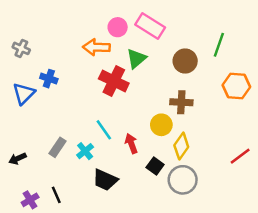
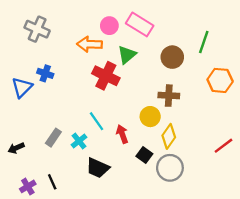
gray cross: (21, 48) -> (37, 29), moved, size x1.5

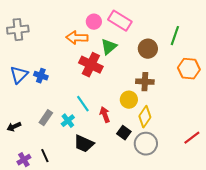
gray cross: (37, 29) -> (18, 30), moved, turned -30
blue cross: (45, 73) -> (41, 76), moved
red line: (224, 146) -> (192, 138), moved

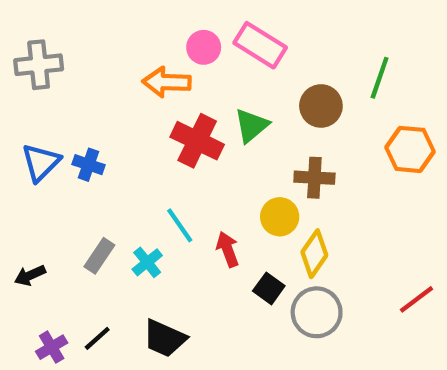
green triangle: (109, 47) -> (251, 126), moved
black trapezoid: (84, 144) -> (165, 338), moved
black line: (45, 156) -> (97, 338), turned 72

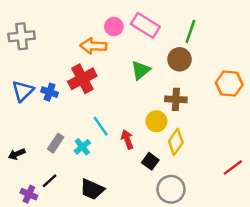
green line: (380, 78) -> (190, 31), moved
red cross: (197, 141) -> (82, 79), moved, turned 36
gray circle: (317, 312) -> (171, 189), moved
black line: (97, 338) -> (50, 181), moved
purple cross: (52, 347) -> (29, 194), turned -35

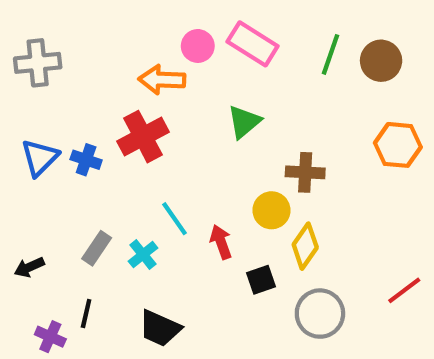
brown circle: (179, 59) -> (381, 61), moved
black square: (150, 161) -> (261, 280), turned 35
black line: (50, 181) -> (86, 314), turned -35
gray circle: (171, 189) -> (320, 314), moved

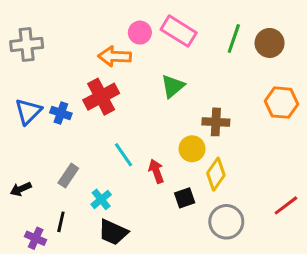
cyan cross: (143, 255) -> (101, 199), moved

